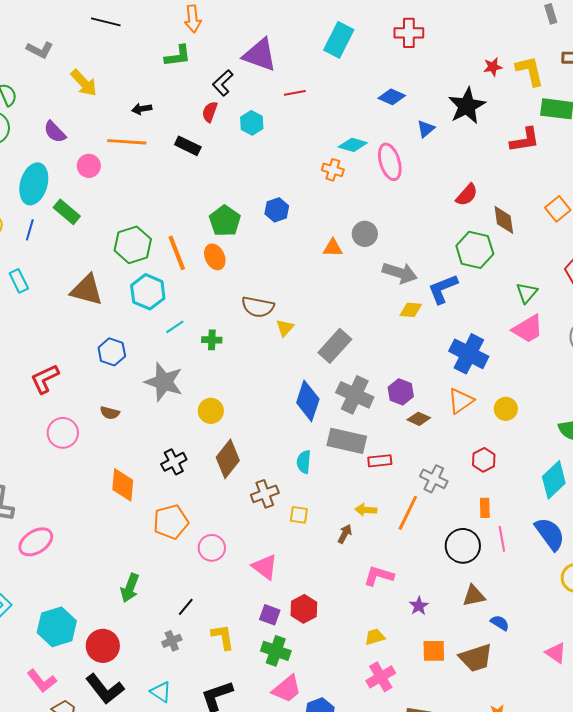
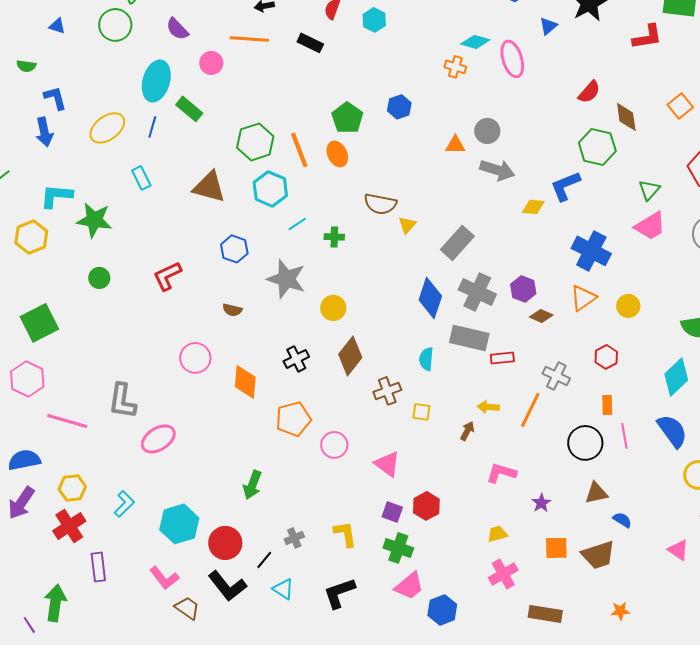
gray arrow: (400, 273) -> (497, 170), moved
pink circle: (63, 433) -> (195, 358), moved
black line: (186, 607) -> (264, 560), moved

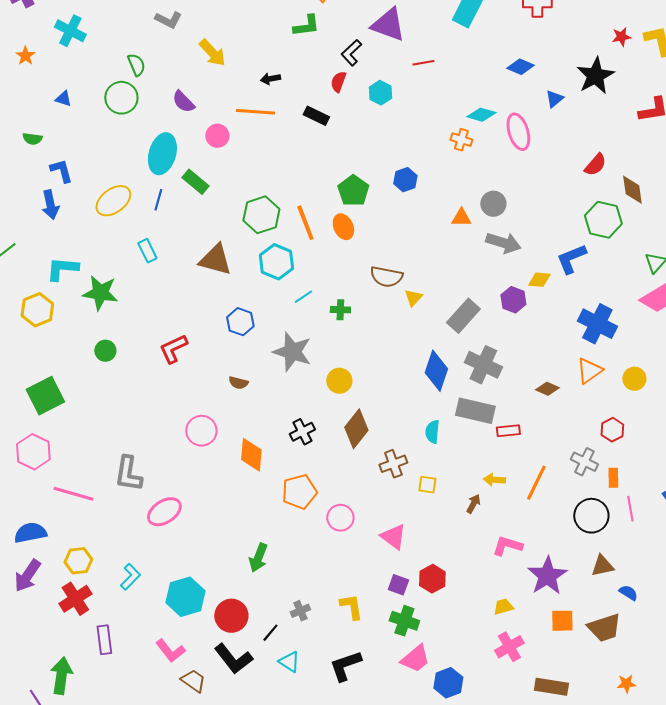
purple hexagon: (523, 289) -> (513, 300), moved
gray cross: (556, 376) -> (584, 462), moved
purple star: (541, 503) -> (547, 576), size x2.0

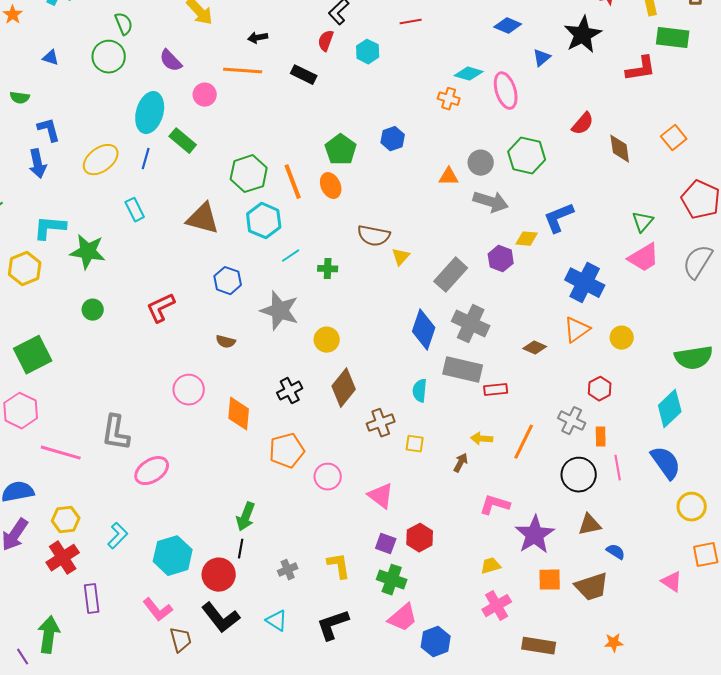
green hexagon: (603, 220) -> (527, 156), moved
black line: (270, 633) -> (241, 549), moved, turned -30
brown trapezoid: (193, 681) -> (181, 640), turned 40

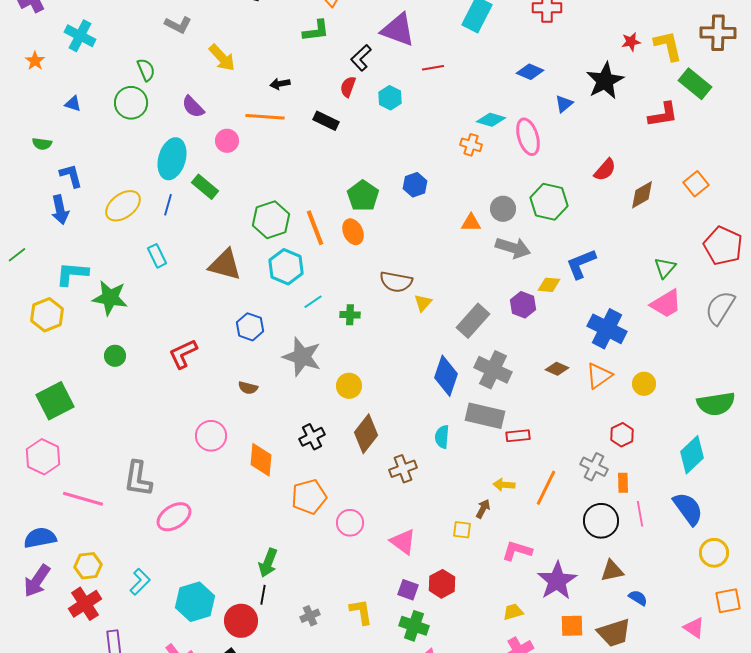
green rectangle: (673, 38) -> (695, 84), turned 32
brown diamond: (620, 149) -> (642, 195), turned 68
brown diamond: (535, 348) -> (557, 369), moved
yellow square: (415, 444) -> (462, 530), moved

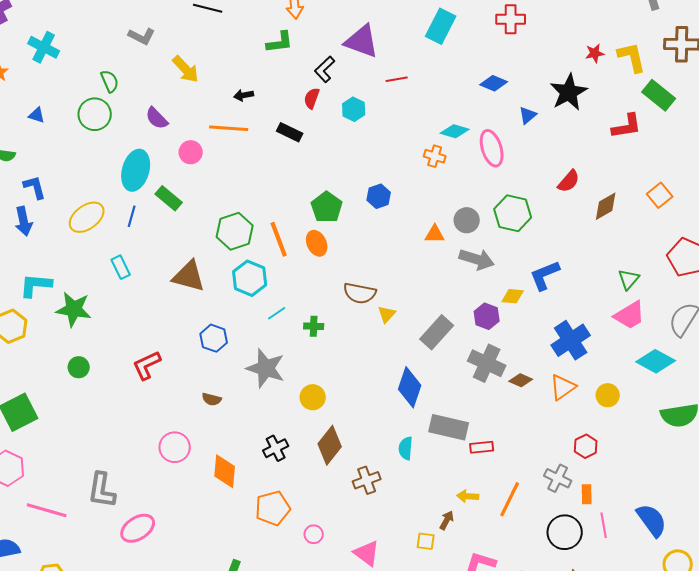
blue cross: (607, 329) -> (571, 340), turned 30
gray cross: (493, 370) -> (487, 363), moved
cyan diamond: (692, 455) -> (656, 361), moved, turned 72
pink circle: (350, 523) -> (314, 534), size x0.7

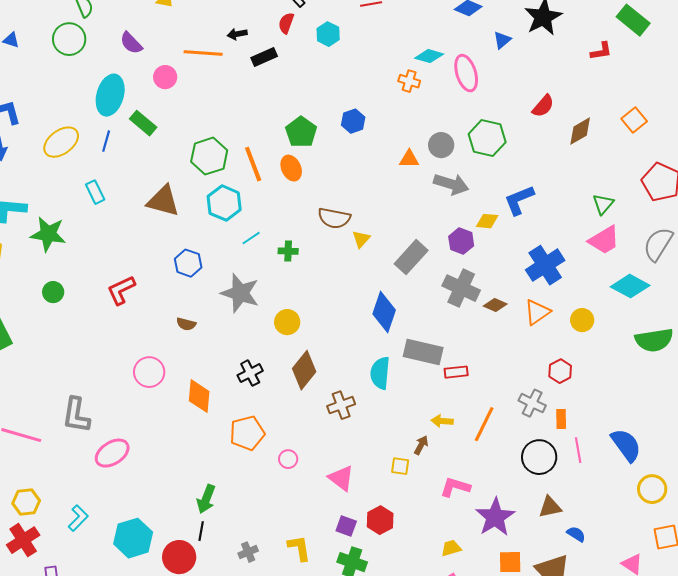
black arrow: (244, 95) -> (237, 34), moved
red L-shape: (627, 126) -> (601, 51), size x0.7
black rectangle: (290, 132) -> (264, 57), turned -50
cyan semicircle: (406, 448) -> (380, 373), size x1.4

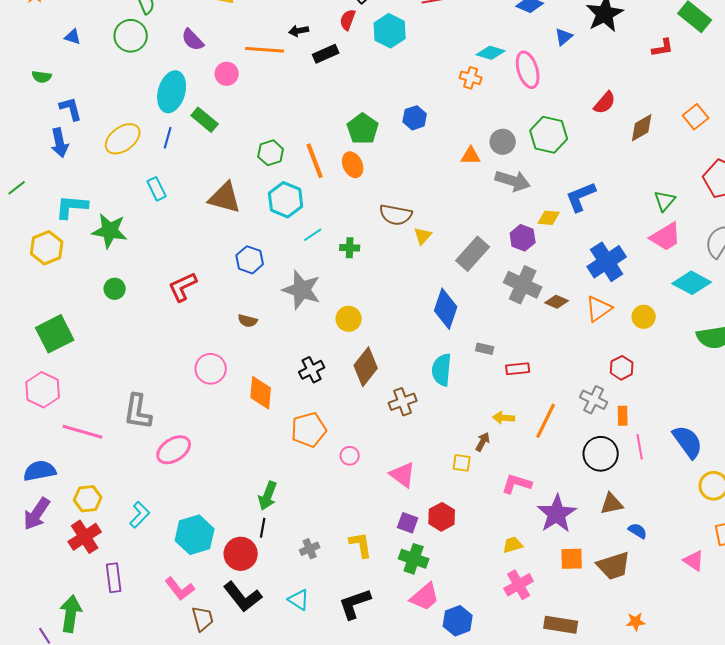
cyan hexagon: (328, 34) -> (390, 31), size x1.4
green hexagon: (209, 156) -> (271, 153), size x0.7
gray rectangle: (423, 352) -> (485, 349), size x0.5

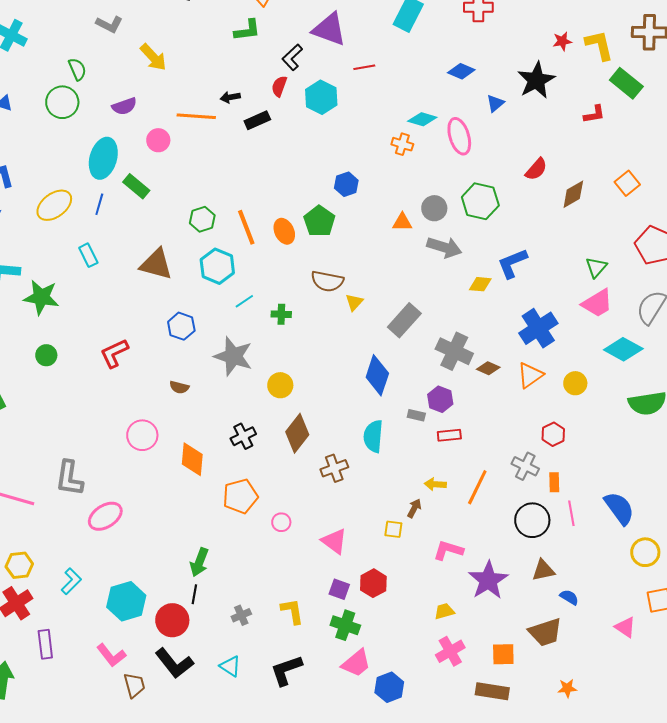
purple semicircle: (193, 40) -> (124, 106), turned -65
green pentagon: (363, 129) -> (319, 221), moved
purple hexagon: (523, 238) -> (440, 399), moved
orange square: (572, 559) -> (503, 654), moved

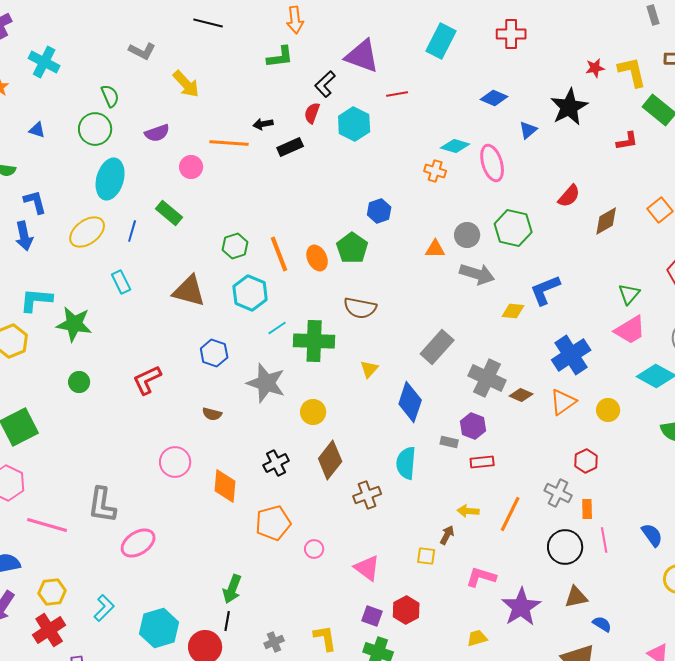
cyan ellipse: (103, 158) -> (110, 179), moved
yellow triangle: (354, 302) -> (369, 369), moved
green cross: (281, 314) -> (314, 341), size x2.0
blue semicircle: (619, 508) -> (652, 535), size x0.7

